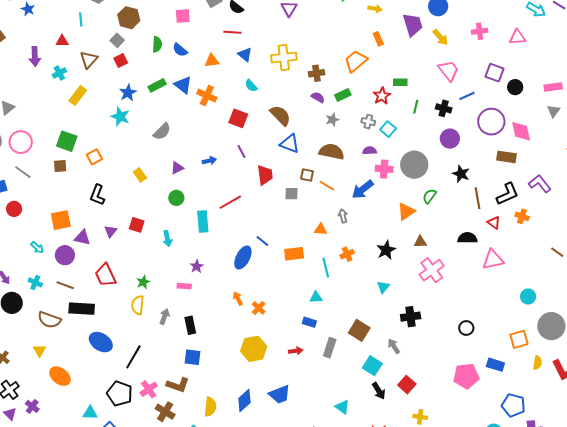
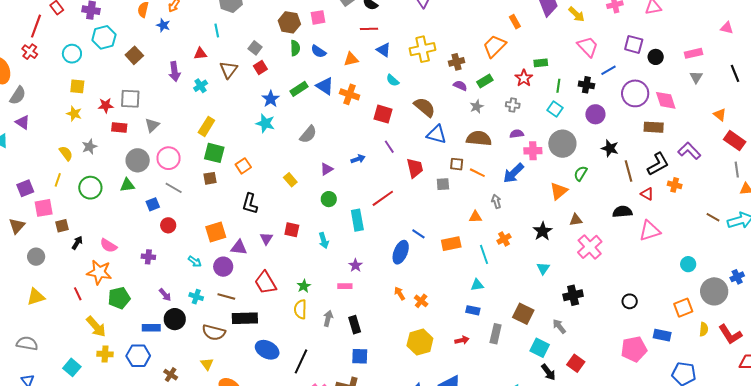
brown hexagon: (129, 18) -> (289, 22), moved
yellow rectangle: (78, 95) -> (206, 126), moved
cyan square: (388, 129) -> (555, 109), moved

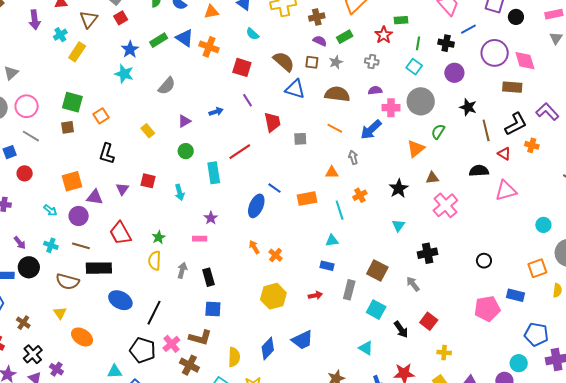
yellow rectangle: (206, 126) -> (77, 52), moved
brown square: (457, 164) -> (312, 62), moved
cyan square: (540, 348) -> (376, 310), moved

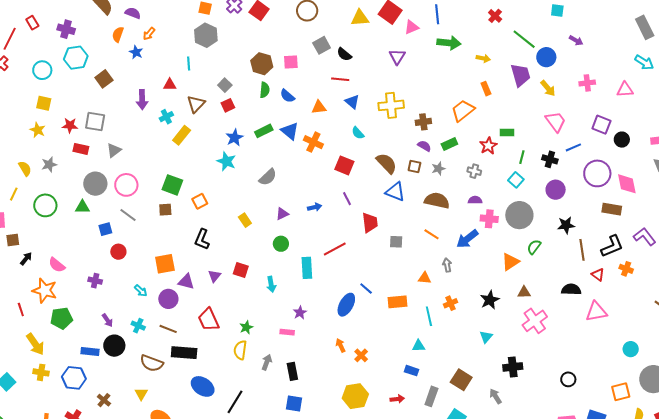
black star: (468, 107) -> (566, 225), turned -30

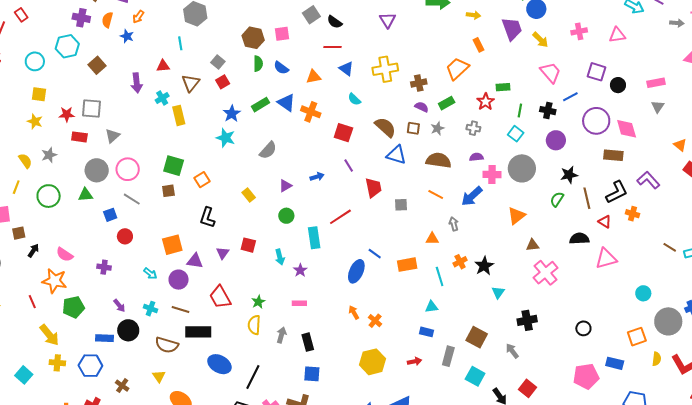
purple cross: (66, 29) -> (81, 18), moved
yellow rectangle: (182, 135) -> (179, 115), turned -48
green semicircle: (534, 247) -> (557, 199), moved
black star: (490, 300) -> (484, 266), moved
purple star: (300, 313) -> (300, 270), moved

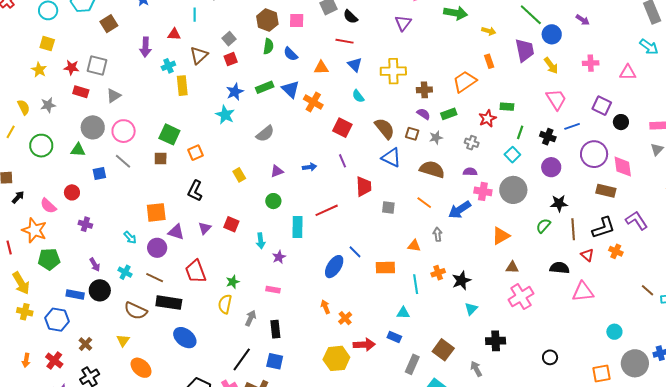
red circle: (125, 236) -> (72, 192), moved
red arrow: (415, 361) -> (364, 345), moved, size x1.5
black line: (253, 377) -> (242, 359), moved

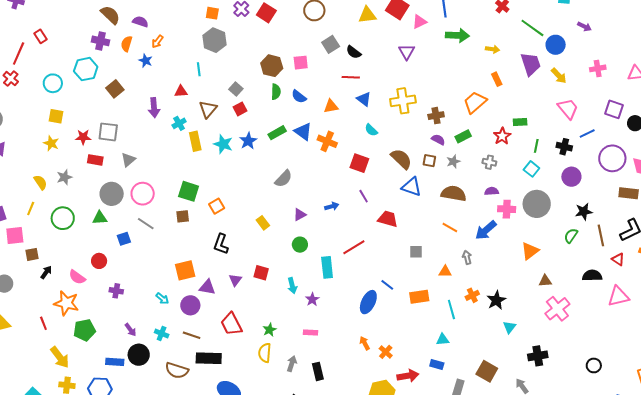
cyan star: (225, 115) -> (223, 144), moved
red trapezoid: (364, 186) -> (388, 219), turned -65
gray square: (388, 207) -> (416, 252), moved

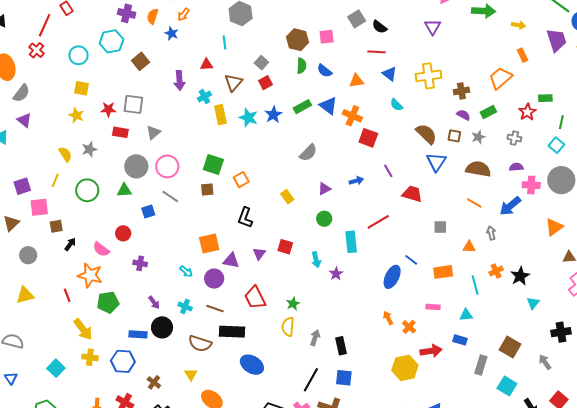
red square: (359, 163) -> (368, 138), moved
blue triangle: (412, 187) -> (436, 162), turned 45
pink rectangle: (311, 332) -> (433, 307), moved

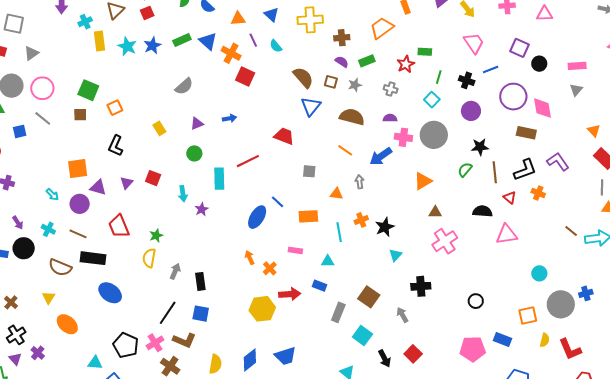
purple line: (388, 171) -> (253, 40), moved

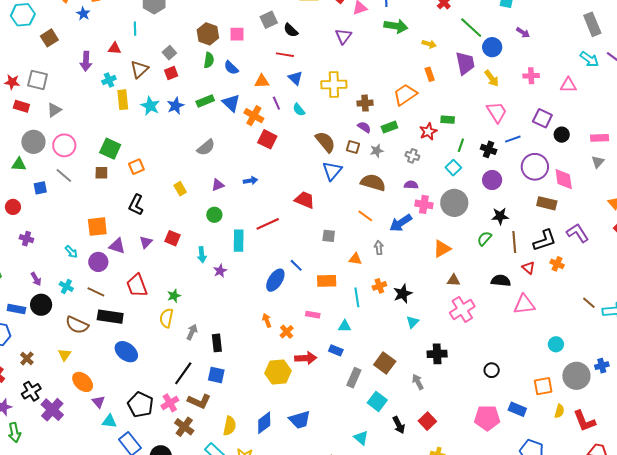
purple cross: (38, 353) -> (52, 410), size x1.6
purple triangle: (15, 359) -> (98, 402), moved

